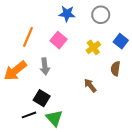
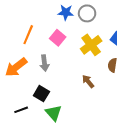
gray circle: (101, 15) -> (87, 13), moved
yellow cross: (93, 47) -> (91, 45), size x1.5
black line: (29, 115) -> (21, 110), moved

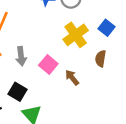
pink square: (58, 38) -> (48, 64), moved

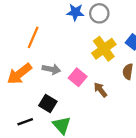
gray arrow: (21, 56) -> (51, 69), turned -72

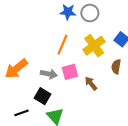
orange line: (33, 37) -> (63, 45), moved
gray arrow: (51, 69) -> (49, 74), moved
pink square: (78, 77) -> (70, 72), turned 35

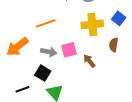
orange line: (63, 45) -> (46, 23), moved, turned 48
yellow cross: (94, 46) -> (92, 24), turned 30

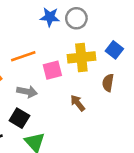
pink square: (69, 50) -> (52, 70), moved

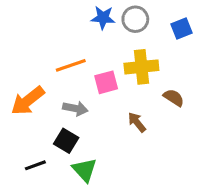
blue square: (114, 50) -> (181, 28), moved, turned 30
brown semicircle: (108, 83) -> (174, 98), turned 114

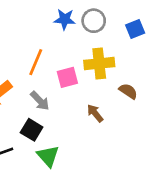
orange line: (71, 65) -> (36, 62), turned -48
gray arrow: (75, 108) -> (40, 101), turned 35

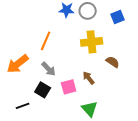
pink square: (67, 77) -> (69, 87), moved
green triangle: (48, 156) -> (90, 109), moved

